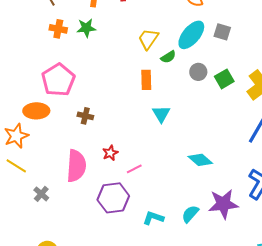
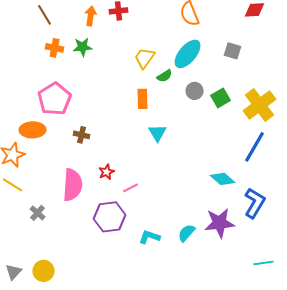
gray square: (222, 32) -> (233, 51), moved
cyan diamond: (200, 160) -> (223, 179), moved

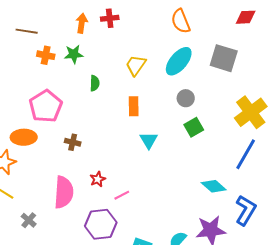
brown line: (45, 15) -> (27, 31), moved, turned -50
gray square: (233, 51) -> (224, 58), size x1.6
green semicircle: (165, 76) -> (95, 83), moved, turned -56
green square: (221, 98) -> (194, 127), moved

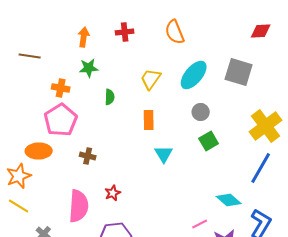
orange semicircle: (181, 21) -> (175, 32), moved
orange arrow: (82, 23) -> (84, 37), moved
brown line: (27, 31) -> (30, 56), moved
orange cross: (46, 55) -> (61, 88), moved
pink line: (122, 195) -> (200, 224), moved

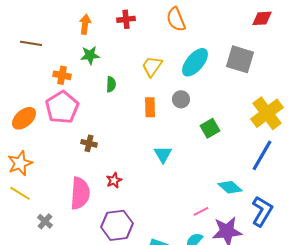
gray circle: (201, 112) -> (181, 99), moved
orange ellipse: (39, 151) -> (24, 118), moved, turned -40
cyan triangle: (164, 154) -> (163, 154), moved

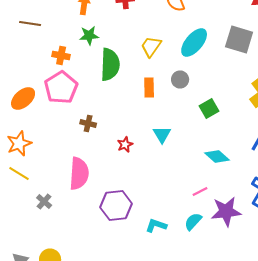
green semicircle: (111, 84) -> (110, 64), size x2.0
red star: (114, 180) -> (125, 144), moved
cyan diamond: (230, 187) -> (217, 156), moved

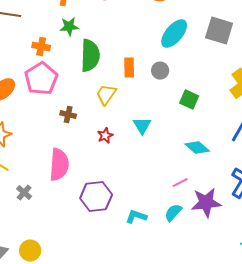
yellow trapezoid: (151, 46) -> (106, 95), moved
orange rectangle: (149, 88) -> (129, 68), moved
green square: (209, 108) -> (189, 100), turned -36

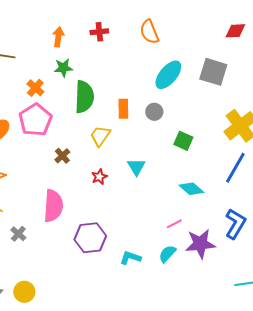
orange cross: (41, 47) -> (35, 88), turned 30
brown cross: (68, 115) -> (62, 156), turned 35

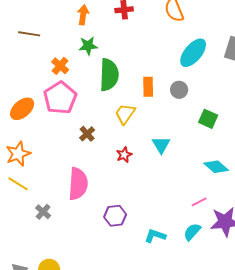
purple hexagon: (90, 238) -> (115, 216), size x0.7

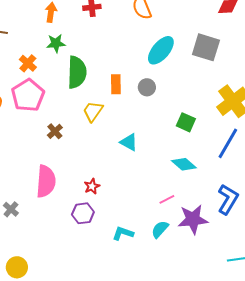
green square: (208, 119) -> (186, 122), moved
cyan triangle: (161, 145) -> (129, 142), turned -30
red star: (124, 155) -> (92, 186), moved

